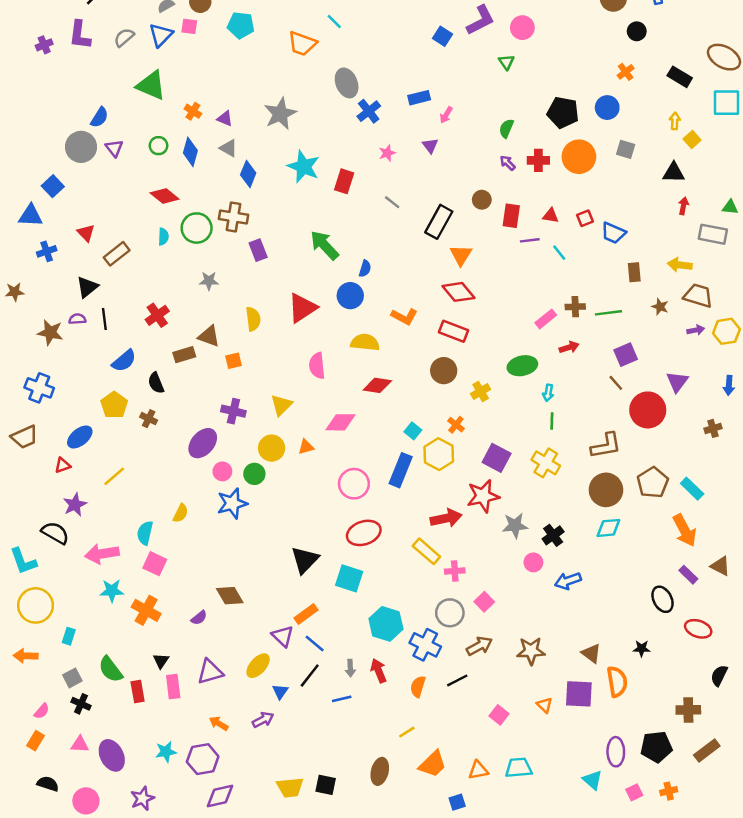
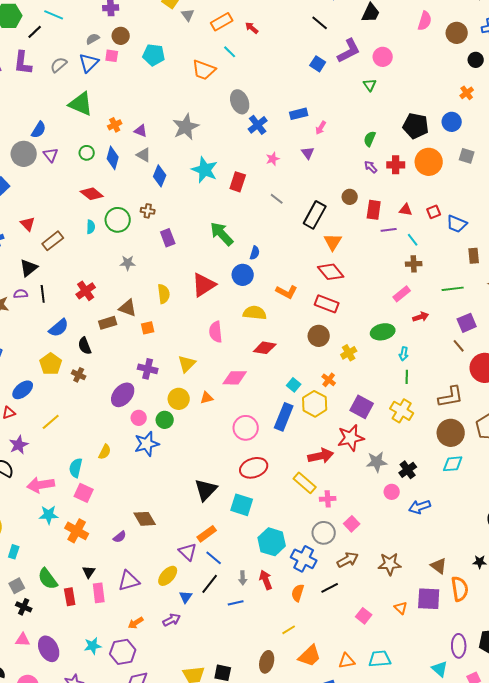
orange cross: (193, 111) -> (115, 125), turned 32
brown cross: (233, 217) -> (148, 211), size x0.6
brown cross: (575, 307) -> (414, 264), moved
orange arrow: (219, 723) -> (136, 623), turned -63

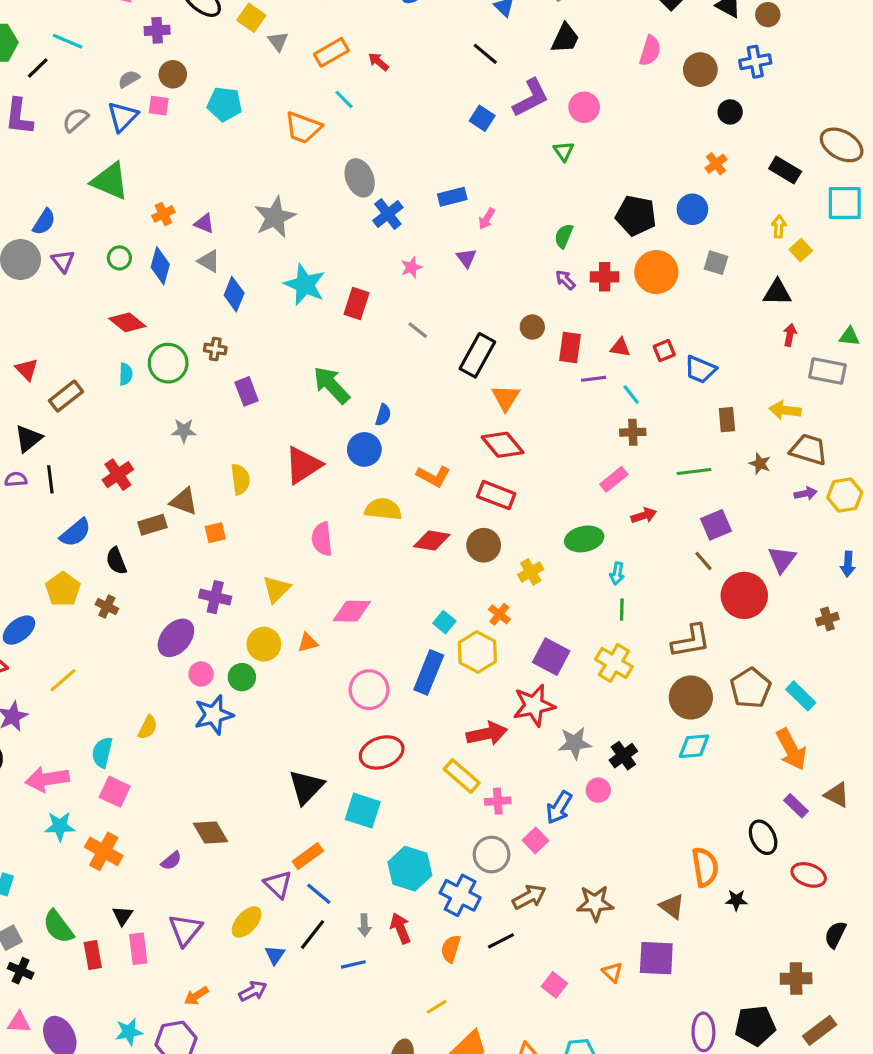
red diamond: (265, 348) -> (432, 541), moved
blue arrow: (420, 507) -> (559, 807), moved, turned -40
purple triangle: (129, 581) -> (185, 930), turned -35
orange semicircle: (460, 589) -> (705, 867), moved

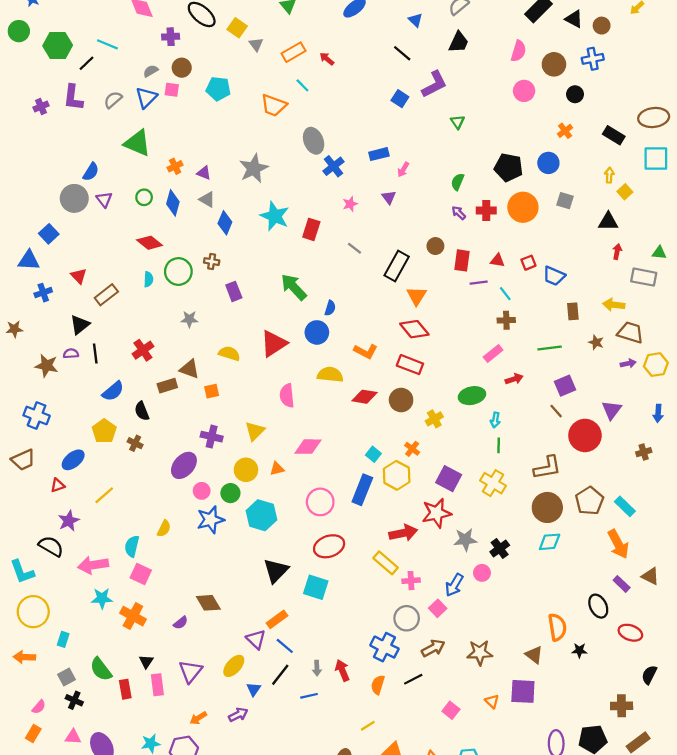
pink circle: (584, 107) -> (524, 91), moved
brown ellipse: (842, 145) -> (654, 118), turned -36
yellow semicircle: (240, 479) -> (229, 353), turned -65
cyan hexagon: (410, 869) -> (261, 515), moved

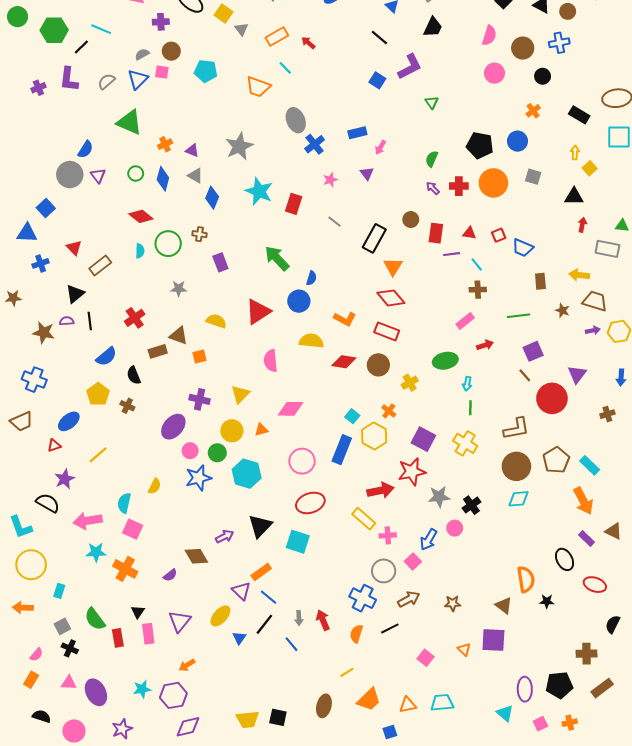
brown star: (480, 653) -> (453, 603), size x0.7
blue line: (309, 696) -> (292, 644), turned 63
purple arrow: (238, 715) -> (225, 536), moved

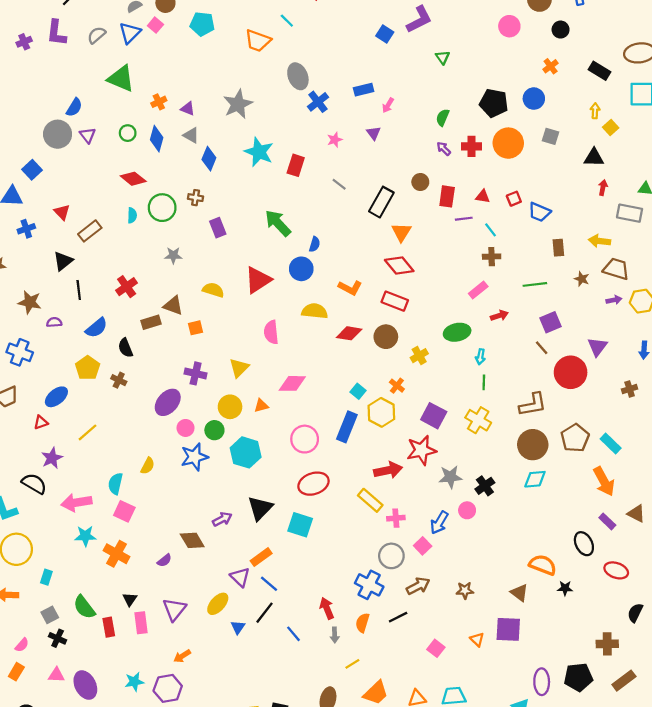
pink square: (162, 72) -> (155, 25), turned 32
purple semicircle: (67, 321) -> (54, 322), moved
orange semicircle: (526, 579) -> (543, 565), turned -60
gray arrow: (299, 618) -> (335, 635), moved

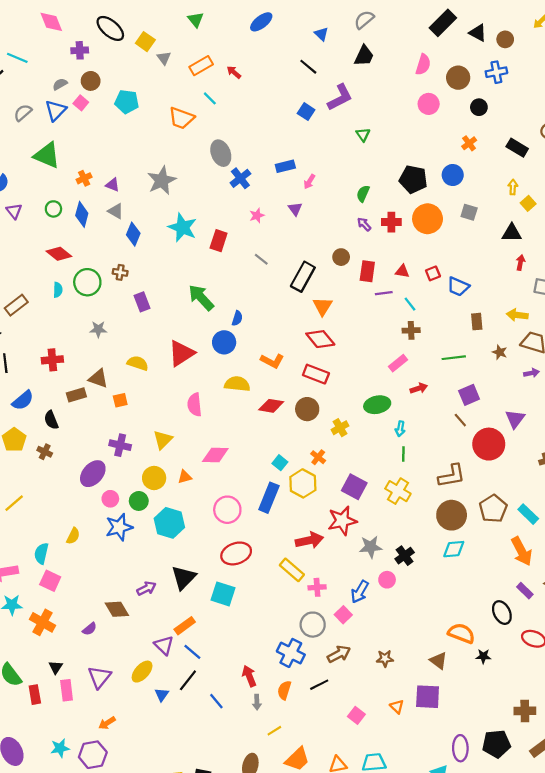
red cross: (127, 287) -> (52, 360), turned 30

